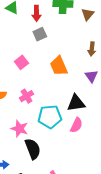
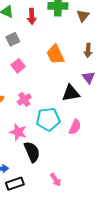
gray square: (40, 34) -> (13, 39), moved
orange trapezoid: (59, 66) -> (55, 54), moved
black triangle: (76, 103) -> (71, 93), moved

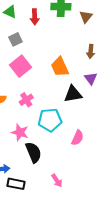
orange trapezoid: (55, 54) -> (60, 67), moved
pink square: (18, 66) -> (21, 66), size x1.5
pink semicircle: (75, 127) -> (77, 138), moved
black rectangle: (15, 184) -> (16, 184), turned 30

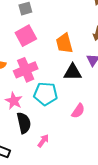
pink cross: (26, 100) -> (26, 70), size x1.6
pink semicircle: (77, 138) -> (78, 111), moved
pink arrow: (57, 181) -> (43, 141), moved, turned -120

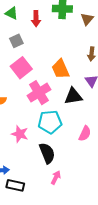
pink cross: (26, 70) -> (39, 93), moved
black semicircle: (24, 123) -> (47, 153), moved
pink arrow: (43, 141) -> (56, 178), moved

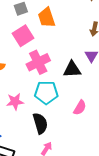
orange trapezoid: (60, 69) -> (47, 18), moved
pink star: (20, 134) -> (15, 102), turned -30

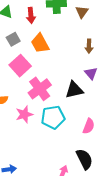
pink star: (15, 102) -> (24, 114), moved
black semicircle: (40, 123) -> (84, 159), moved

